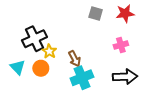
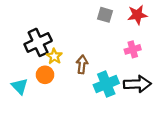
brown arrow: (75, 59) -> (82, 64), turned -147
cyan triangle: (18, 67) -> (20, 86), moved
cyan cross: (82, 78) -> (106, 84), moved

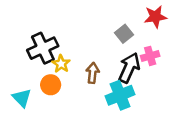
gray square: (105, 15) -> (124, 34), moved, turned 35
black arrow: (137, 84) -> (129, 68), moved, turned -64

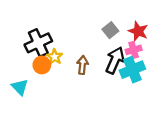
red star: (155, 17) -> (138, 31), moved, turned 30
orange circle: (51, 85) -> (42, 65), moved
cyan cross: (120, 95) -> (132, 70), moved

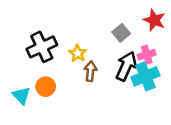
red star: (138, 31) -> (154, 20), moved
yellow star: (55, 57) -> (78, 53), moved
orange circle: (42, 65) -> (46, 87), moved

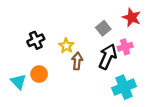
black cross: (42, 47) -> (36, 40), size x0.7
cyan cross: (145, 76) -> (124, 87), moved

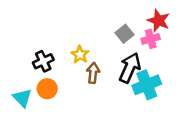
black cross: (36, 40) -> (43, 61), moved
pink cross: (125, 47) -> (151, 39), moved
cyan cross: (124, 87) -> (147, 85), moved

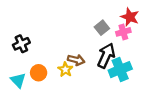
yellow star: (80, 55) -> (65, 70), moved
black cross: (43, 61) -> (21, 44), moved
brown arrow: (93, 73) -> (76, 60), turned 98

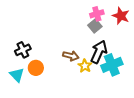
pink cross: (123, 32) -> (97, 14), moved
black cross: (21, 44) -> (23, 50), moved
yellow star: (65, 70) -> (85, 66), moved

